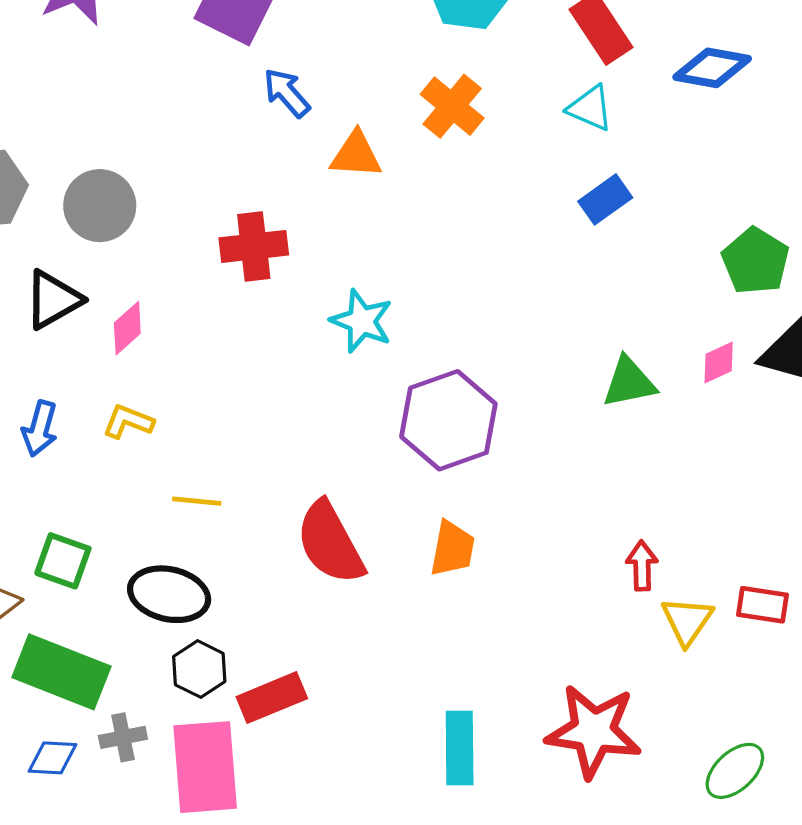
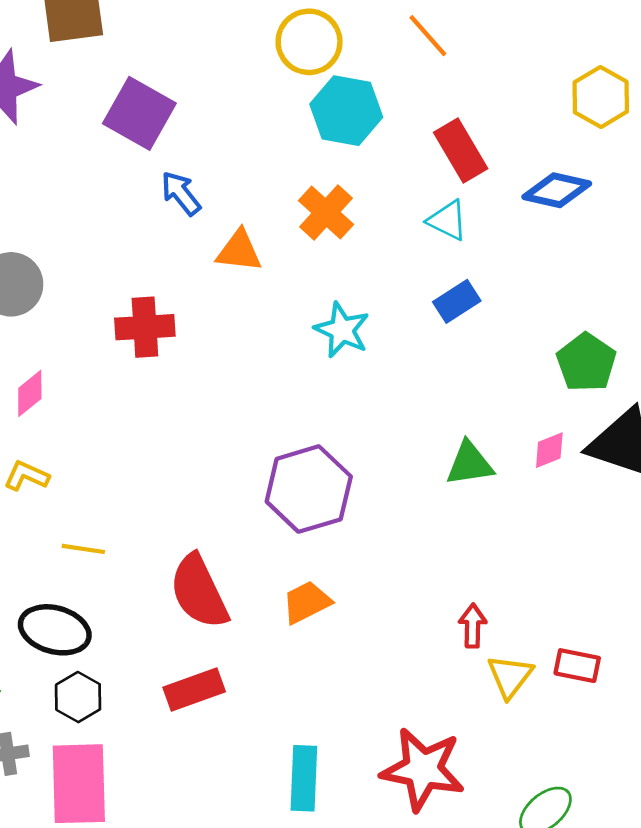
cyan star: (362, 321) -> (342, 330), moved
orange trapezoid: (452, 549) -> (307, 602), turned -130
red rectangle: (272, 698) -> (194, 689), moved

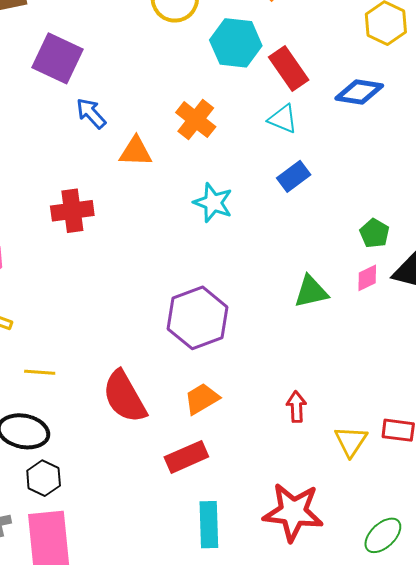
cyan hexagon: (346, 111) -> (236, 43), moved
green pentagon: (586, 362) -> (374, 233), moved, size x0.7
red arrow: (473, 626) -> (296, 407), moved
red rectangle: (194, 689) -> (186, 457), moved

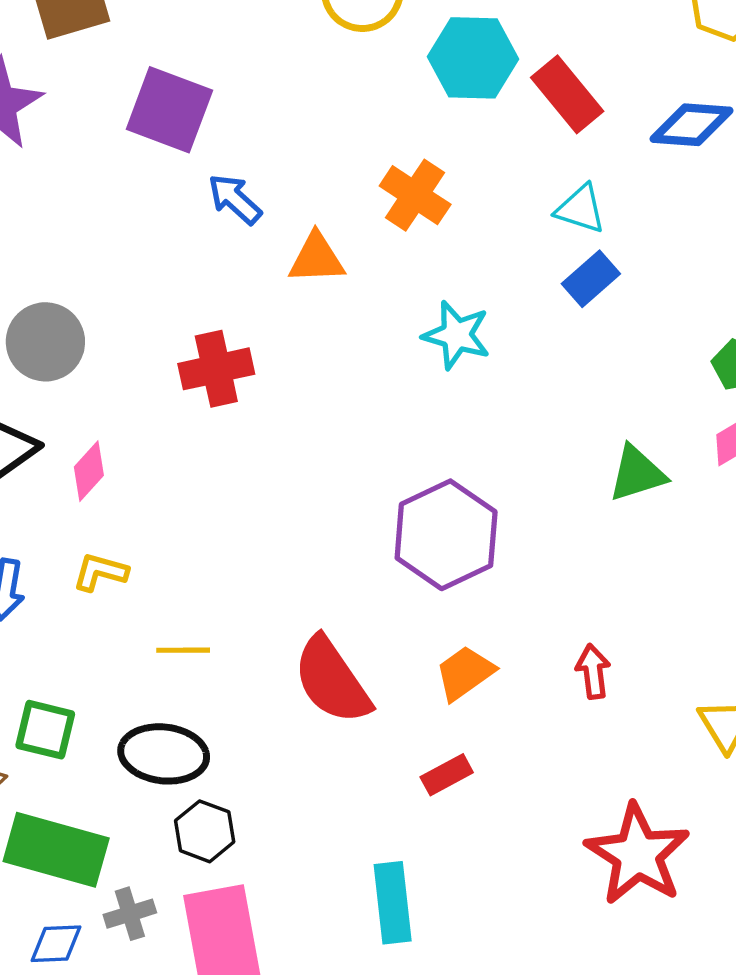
cyan triangle: (283, 119) -> (581, 209), moved
red arrow: (296, 407) -> (593, 671), moved
red rectangle: (186, 457) -> (447, 775), size x0.7
red star: (293, 512) -> (638, 854), turned 30
cyan rectangle: (209, 525) -> (393, 903), moved

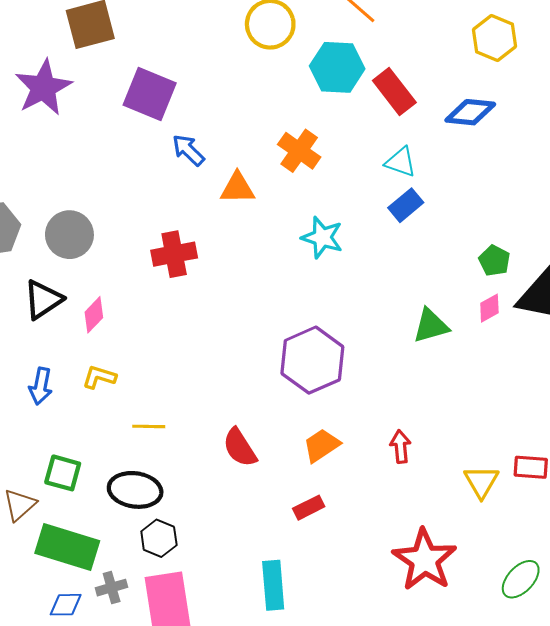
red semicircle: (332, 680) -> (240, 448), size x0.7

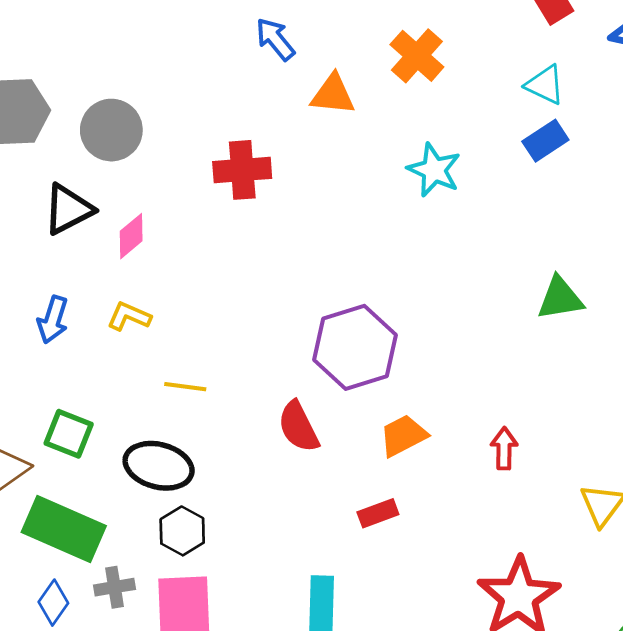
purple hexagon: (312, 360) -> (355, 347), moved
blue diamond: (66, 605) -> (53, 603), turned -60

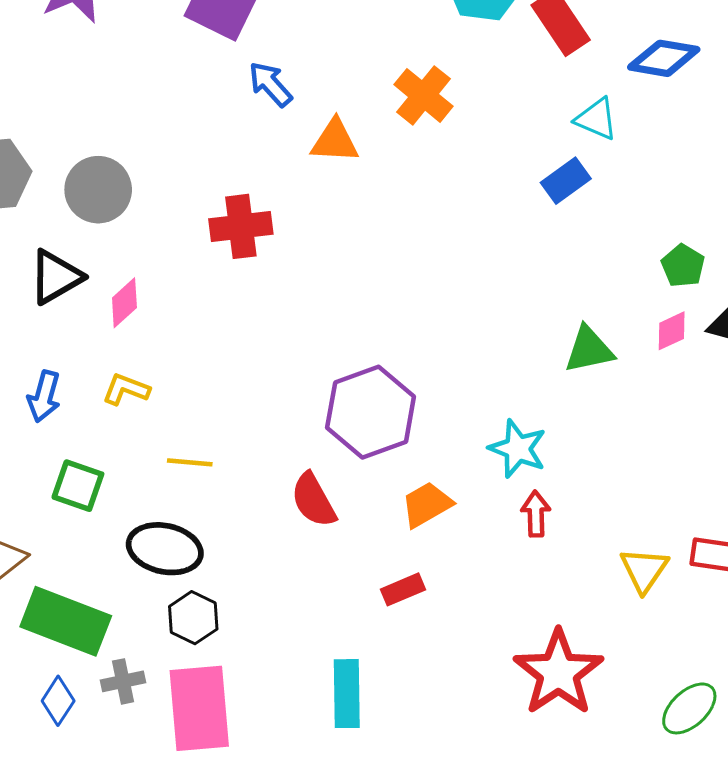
cyan triangle: (545, 85) -> (596, 119), moved
cyan star: (434, 170) -> (518, 449), moved
green square: (69, 434) -> (78, 486), moved

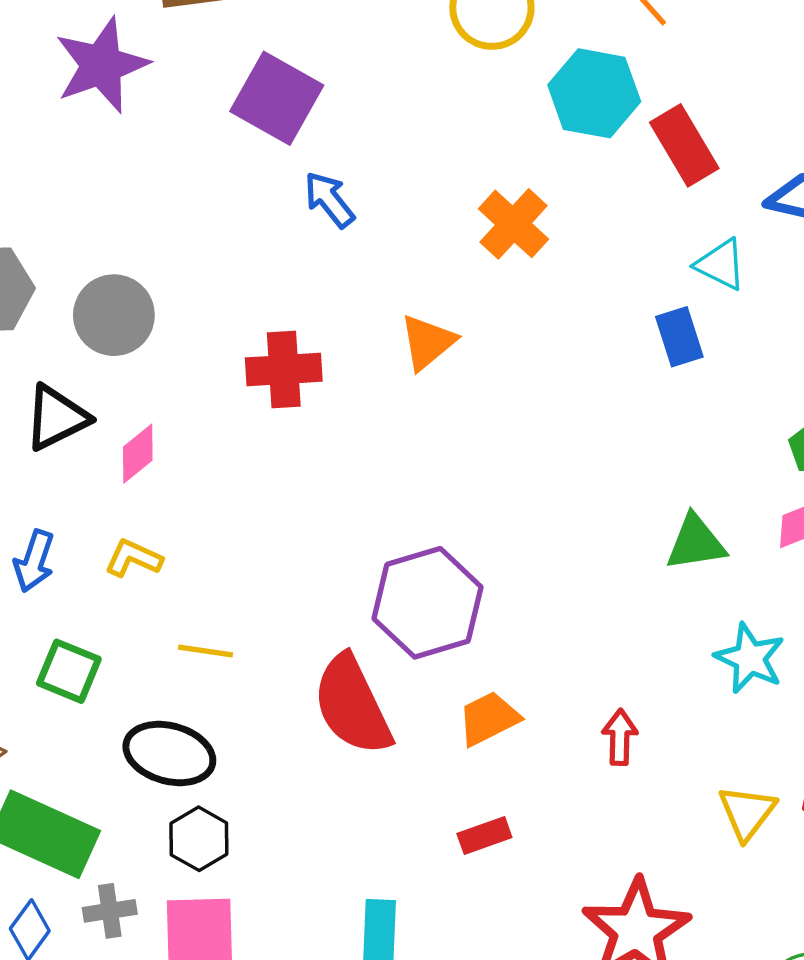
orange triangle: (335, 141) -> (428, 342), moved, turned -46
blue rectangle: (566, 181) -> (679, 337), turned -75
cyan star: (518, 449) -> (750, 658), moved
red semicircle: (313, 500) -> (352, 705), size x1.5
red rectangle: (403, 589) -> (484, 835), moved

